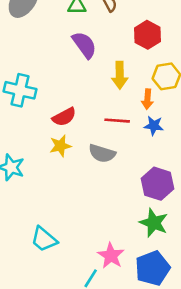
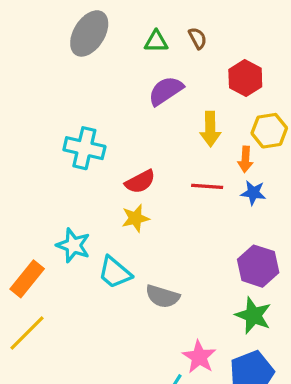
purple semicircle: (84, 45) -> (166, 91), turned -88
gray semicircle: (102, 153) -> (162, 296), moved
cyan trapezoid: (44, 239) -> (115, 272), moved

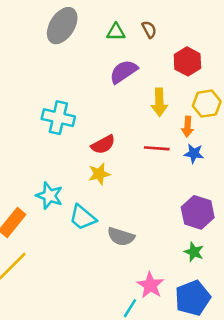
green star: (253, 315) -> (194, 252), size x0.7

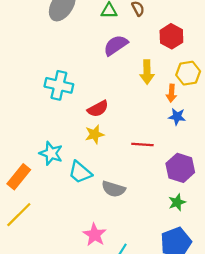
red line: (157, 148) -> (142, 144), moved
green star: (194, 252) -> (177, 202), turned 30
pink star: (150, 285) -> (95, 235), moved

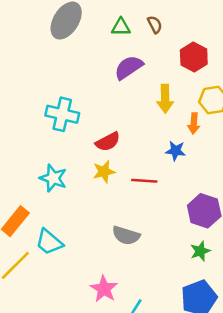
blue star: (177, 117) -> (176, 151), moved
red line: (142, 144) -> (144, 181), moved
cyan star: (51, 153) -> (53, 178), moved
cyan trapezoid: (80, 172) -> (49, 242), moved

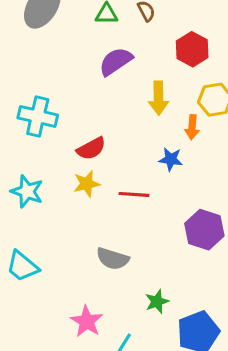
green star: (200, 251) -> (157, 301), moved

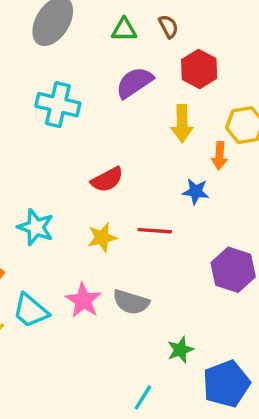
red hexagon: (192, 49) -> (199, 69), moved
cyan cross: (38, 116) -> (58, 105), moved
yellow star: (87, 184) -> (102, 237), moved
pink star: (87, 321) -> (83, 300), moved

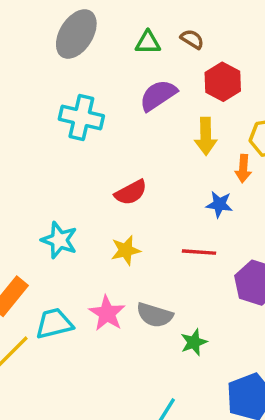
brown semicircle: (168, 26) -> (192, 39), turned -30
red line: (155, 231) -> (199, 252), moved
cyan trapezoid: (31, 311) -> (54, 324), turned 126
green star: (180, 350) -> (194, 342), moved

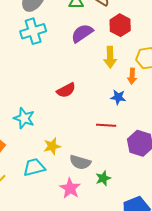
cyan cross: (81, 117) -> (33, 31), moved, turned -30
yellow star: (126, 250) -> (52, 146), moved
pink star: (107, 313) -> (70, 188), moved
cyan trapezoid: (54, 324) -> (34, 167), moved

